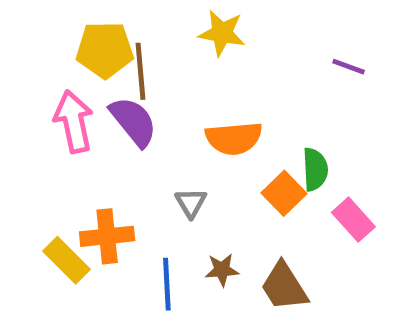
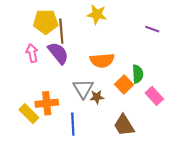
pink arrow: (74, 122) -> (32, 53), size x0.7
gray triangle: (191, 203) -> (83, 89), size x1.5
brown star: (222, 270) -> (97, 97), moved

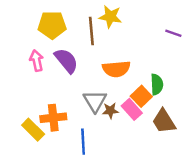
brown line: (61, 31) -> (91, 31), moved
pink rectangle: (154, 96) -> (132, 109), moved
brown trapezoid: (124, 125) -> (164, 121), moved

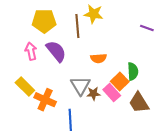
orange semicircle: (116, 69) -> (99, 58), size x0.7
orange cross: (53, 118) -> (45, 100), turned 30
yellow rectangle: (33, 130) -> (25, 87), moved

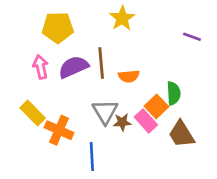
yellow star: (93, 14) -> (122, 18), turned 30
brown line: (77, 26) -> (101, 63), moved
purple semicircle: (56, 51) -> (73, 67), turned -75

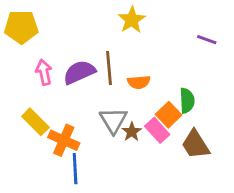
yellow pentagon: (58, 27) -> (21, 27), moved
brown star: (122, 122) -> (132, 132), turned -30
blue line: (92, 156) -> (75, 169), moved

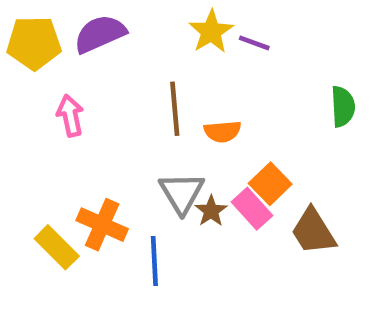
purple line: (207, 40) -> (254, 43), moved
purple semicircle: (79, 72) -> (100, 34), moved
green semicircle: (187, 101) -> (343, 107), moved
yellow rectangle: (35, 122) -> (57, 247), moved
blue line: (75, 169) -> (154, 261), moved

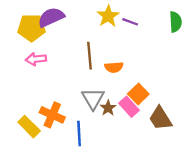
yellow pentagon: (34, 43) -> (31, 28), moved
green semicircle: (343, 107) -> (176, 22), moved
pink arrow: (70, 116) -> (36, 59), turned -84

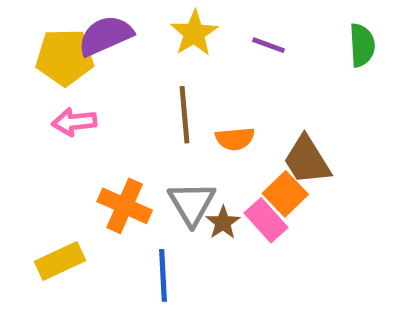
yellow star: (108, 16) -> (194, 33), moved
orange cross: (52, 115) -> (125, 206), moved
brown trapezoid: (160, 118) -> (307, 160), moved
yellow rectangle: (29, 127) -> (60, 261), turned -70

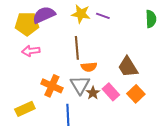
yellow star: (194, 33) -> (81, 14), turned -30
purple line: (268, 45) -> (103, 16), moved
orange semicircle: (235, 139) -> (89, 67), moved
orange square: (285, 194) -> (136, 94), moved

